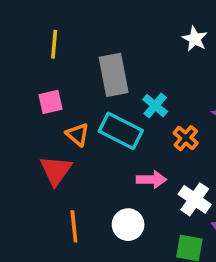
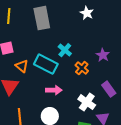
gray rectangle: (114, 75) -> (42, 18), moved
pink arrow: (151, 180) -> (54, 90), moved

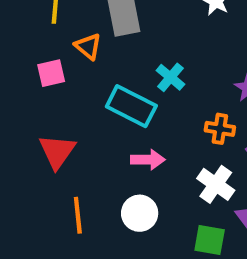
orange triangle: (22, 66) -> (88, 46), moved
orange cross: (82, 68) -> (220, 129), moved, turned -32

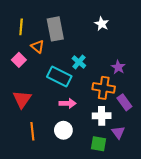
pink square: (51, 73) -> (19, 60), turned -32
orange cross: (220, 129) -> (104, 88), size x1.5
white cross: (216, 184) -> (102, 116), turned -36

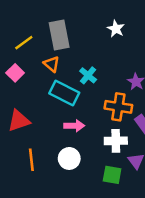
yellow line: (21, 27) -> (24, 43), moved, turned 49
orange triangle: (38, 47) -> (52, 64), moved
red triangle: (22, 99) -> (19, 121), turned 36

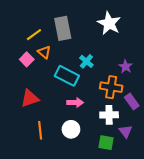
white star: (116, 29) -> (109, 23), size x1.6
orange triangle: (52, 64) -> (44, 52), moved

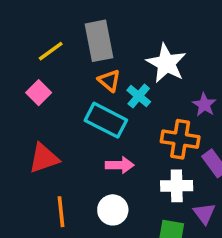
white star: (109, 23) -> (166, 63), moved
orange triangle: (44, 52) -> (109, 81), moved

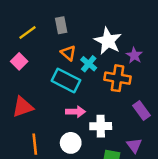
gray rectangle: (99, 41) -> (61, 25), size x0.6
purple star: (204, 105) -> (134, 55), moved
orange cross: (180, 139) -> (117, 78), moved
white cross: (177, 186) -> (101, 126), moved

